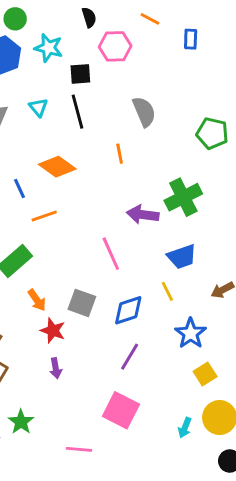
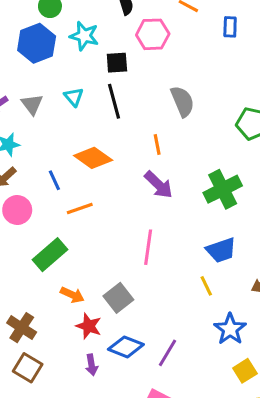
purple arrow: (143, 215) -> (159, 185), moved, turned -144
pink line: (111, 254) -> (148, 247), turned 32
orange arrow: (37, 300) -> (72, 295), turned -30
gray square: (82, 303) -> (118, 298), turned 32
blue diamond: (128, 310) -> (126, 347), moved, turned 40

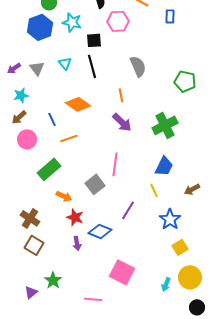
blue trapezoid: (221, 250) -> (164, 166), turned -45
gray square: (118, 298) -> (95, 184), moved
purple line: (168, 353) -> (128, 210), moved

